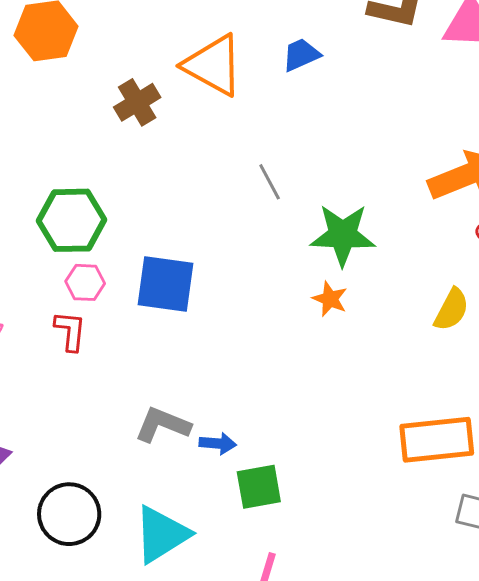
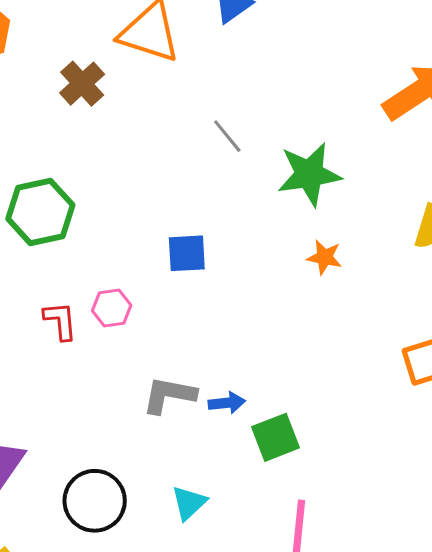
pink hexagon: (85, 282) -> (112, 308), moved
blue square: (166, 284) -> (187, 253), moved, size x0.7
orange star: (330, 299) -> (324, 257), moved
cyan triangle: (161, 534) -> (189, 503), size x0.6

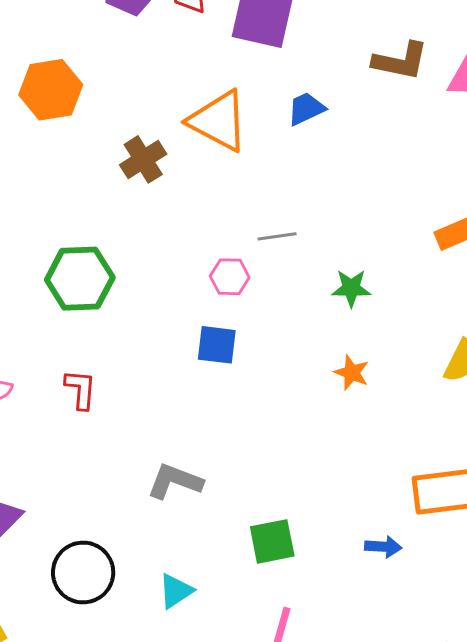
gray line: (227, 136) -> (277, 236), turned -69
green star: (309, 174) -> (351, 288), size x0.6
pink hexagon: (112, 308) -> (230, 277), moved
blue arrow: (227, 403) -> (383, 547), moved

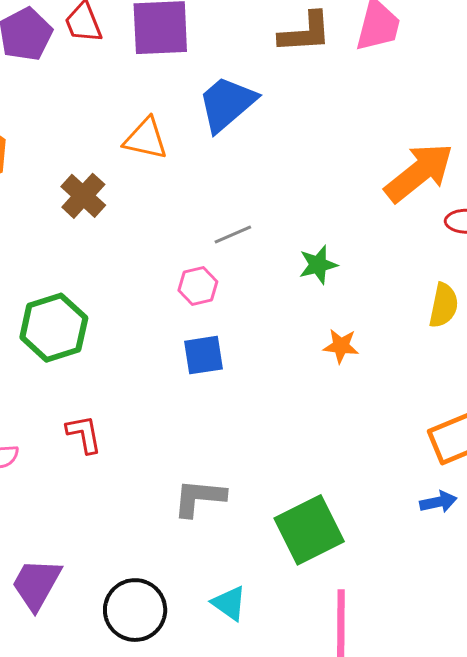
blue trapezoid: (306, 109) -> (227, 104), size x1.6
orange triangle: (218, 121) -> (146, 139), size x0.7
green square: (272, 541) -> (309, 530), size x1.4
blue arrow: (383, 547) -> (438, 502), moved
cyan triangle: (176, 591) -> (229, 603), turned -36

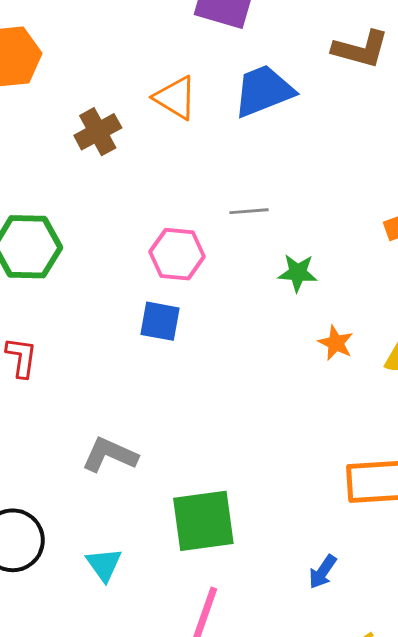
gray line: (233, 234) -> (249, 211), moved
pink hexagon: (198, 286) -> (177, 254), size x1.4
orange star: (341, 346) -> (336, 343), moved
blue arrow: (438, 502) -> (323, 572), moved, turned 117

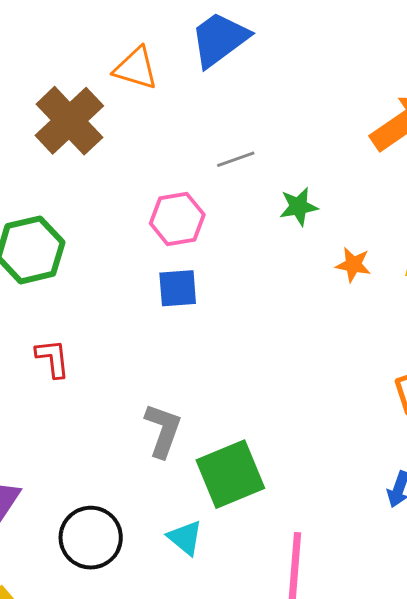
brown cross: (98, 132) -> (69, 121), size x1.5
gray L-shape: (110, 455) -> (163, 430), turned 100
green square: (203, 521) -> (230, 474), moved

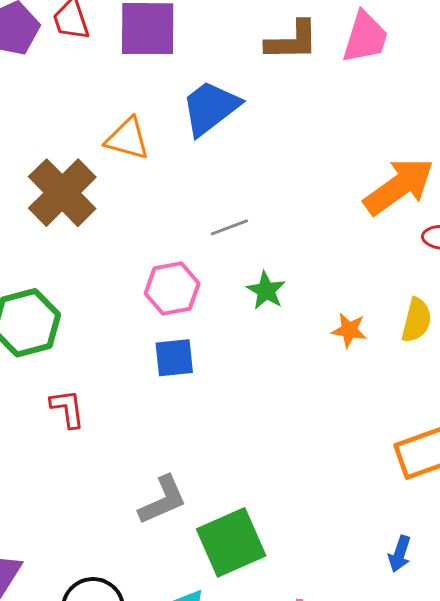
green star: (299, 207) -> (266, 291), moved, turned -30
red L-shape: (53, 358) -> (67, 409), moved
gray L-shape: (163, 430) -> (163, 500), turned 48

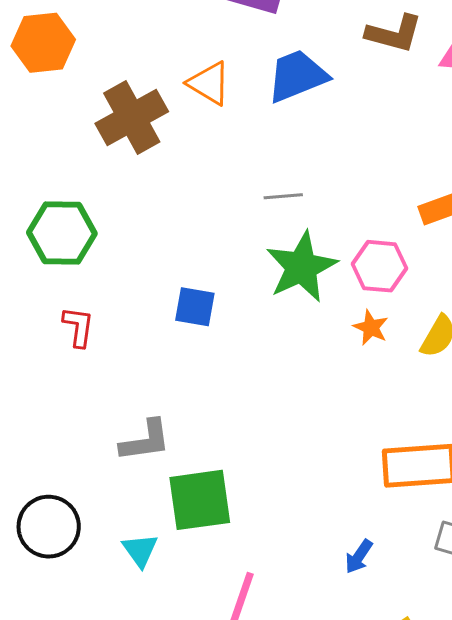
pink hexagon: (172, 289) -> (380, 266), moved
green star: (266, 291) -> (301, 267), size x1.8

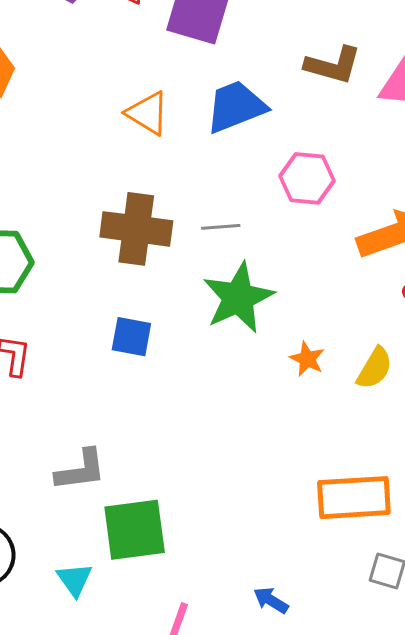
brown cross: (132, 118) -> (136, 229), moved, turned 36
pink hexagon: (380, 266) -> (307, 178), moved
blue arrow: (359, 556) -> (271, 600), moved, turned 87

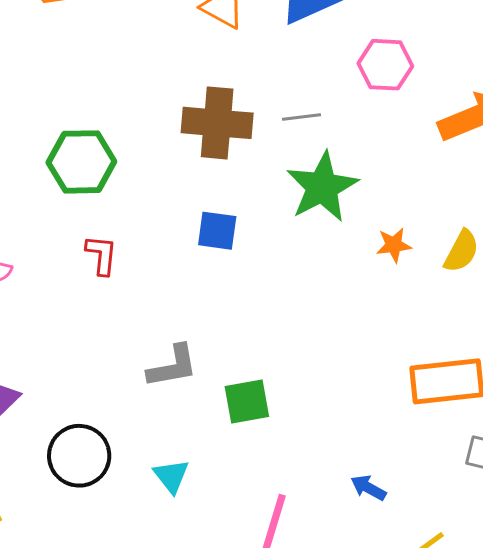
orange star: (307, 359) -> (394, 245), turned -30
green square: (135, 530) -> (247, 402), moved, size x0.7

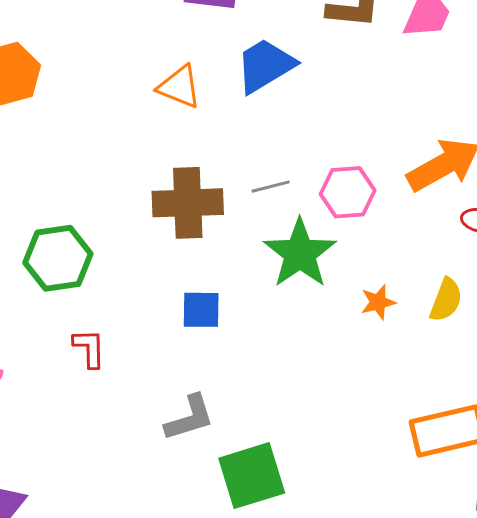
pink hexagon: (385, 65) -> (348, 192), moved
gray L-shape: (173, 366) -> (189, 418), moved
green square: (247, 402) -> (252, 476), size x1.4

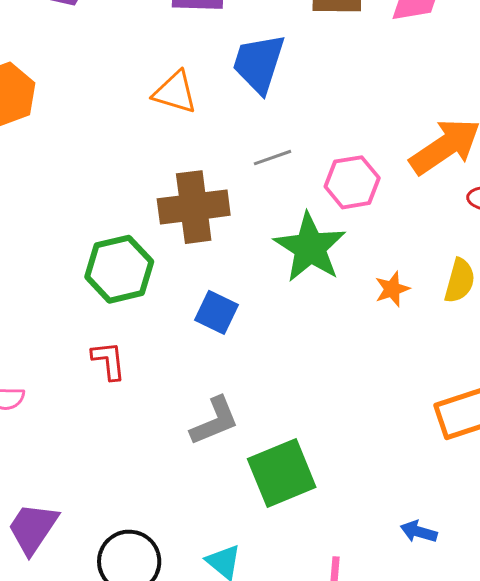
blue trapezoid: (265, 66) -> (259, 63), turned -36
gray line: (271, 187) -> (272, 158), moved
green hexagon: (58, 258) -> (119, 269), moved
blue square: (201, 310) -> (217, 312), turned 30

